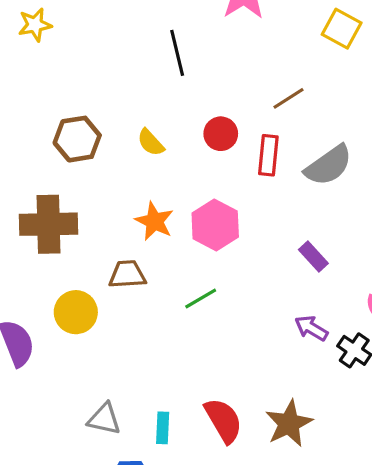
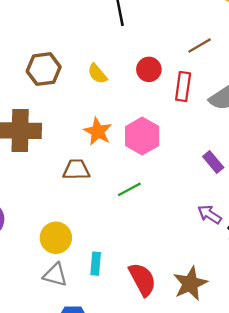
yellow circle: (76, 312) -> (56, 238), moved
cyan rectangle: (163, 428) -> (96, 264), moved

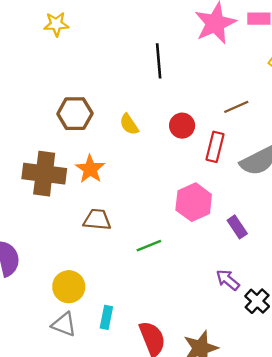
orange star: (98, 132) -> (90, 169), moved
pink hexagon: (142, 136) -> (194, 202), moved

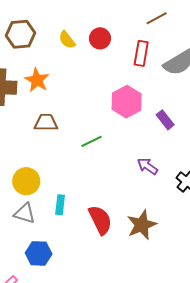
red circle: (182, 126) -> (100, 38), moved
purple arrow: (228, 280) -> (147, 166), moved

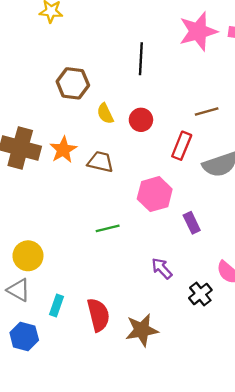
brown hexagon: (20, 34) -> (73, 83), moved
brown trapezoid: (46, 123) -> (100, 162), moved
cyan rectangle: (60, 205) -> (56, 305), moved

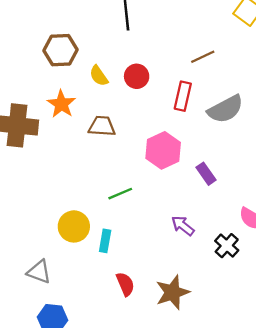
orange star: (63, 150) -> (61, 104), moved
yellow circle: (28, 256) -> (74, 226), moved
cyan rectangle: (56, 305) -> (105, 241), moved
red semicircle: (98, 315) -> (125, 284), size x0.7

